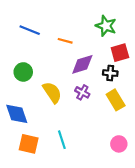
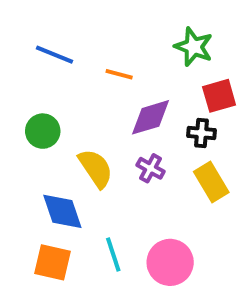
blue diamond: (17, 114) -> (62, 211), moved
pink circle: (119, 144) -> (170, 262), moved, size x1.5

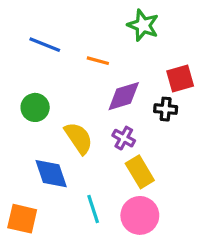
green star: (194, 47) -> (143, 25), moved
yellow rectangle: (211, 182) -> (140, 172), moved
orange square: (53, 262) -> (22, 219), moved

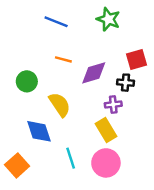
blue line: (45, 45) -> (56, 22), moved
orange line: (98, 61) -> (63, 59), moved
purple cross: (124, 138) -> (113, 105), moved, turned -35
orange square: (22, 219) -> (17, 165), turned 35

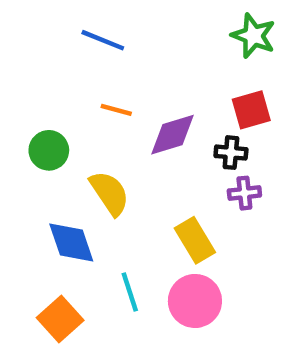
green star: (108, 19) -> (253, 36), moved
purple cross: (113, 105) -> (244, 193), moved
orange square: (17, 165) -> (60, 319), moved

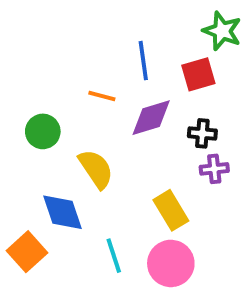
blue line: (103, 40) -> (143, 61), moved, turned 60
red square: (251, 110) -> (198, 74), moved
orange square: (60, 319) -> (27, 252), moved

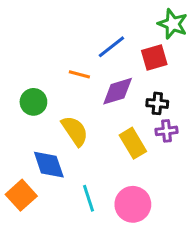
blue line: (143, 61) -> (111, 47), turned 60
yellow rectangle: (171, 210) -> (133, 143), moved

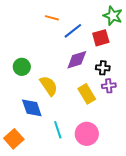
orange line: (79, 74) -> (52, 18), moved
orange square: (21, 195) -> (14, 139), moved

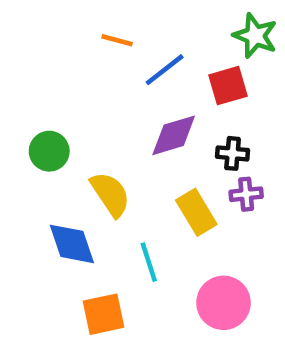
cyan line: (58, 130) -> (149, 262), moved
pink circle: (87, 134) -> (223, 303), moved
orange square: (14, 139) -> (104, 314), moved, turned 30

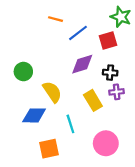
blue diamond: (72, 244) -> (34, 115), turned -70

